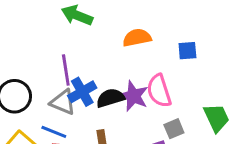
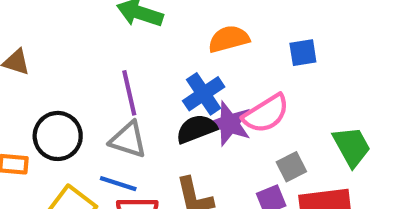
pink semicircle: (159, 91) -> (266, 114), turned -100
blue cross: (82, 92) -> (204, 94), moved

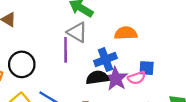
blue square: (303, 53) -> (147, 68), moved
pink semicircle: (266, 114) -> (137, 78), size x0.7
gray triangle: (128, 140) -> (77, 32), moved

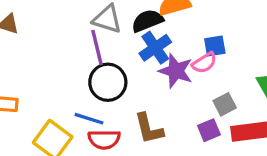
black circle: (22, 64) -> (108, 82), moved
black semicircle: (97, 78) -> (147, 21), moved

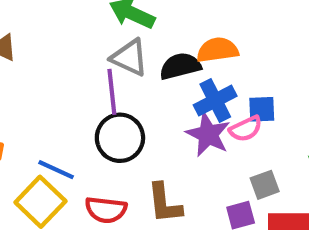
blue cross: (155, 48) -> (215, 101), moved
blue line: (89, 119) -> (56, 170), moved

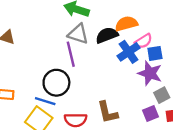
pink semicircle: (246, 129) -> (143, 41), moved
purple star: (208, 134) -> (150, 73), moved
black circle: (120, 138) -> (56, 83), moved

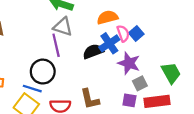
black semicircle: (107, 35) -> (93, 51), moved
pink semicircle: (143, 41) -> (123, 33), turned -77
blue square: (155, 53) -> (136, 34), moved, turned -32
purple square: (151, 114) -> (129, 100), turned 32

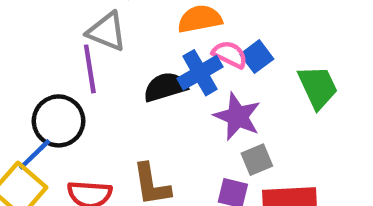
pink semicircle: (123, 33) -> (230, 54), turned -49
green trapezoid: (171, 73) -> (318, 87), moved
blue line: (32, 89) -> (35, 154), turned -66

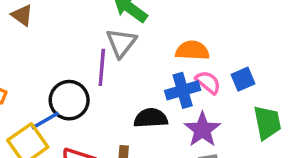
gray triangle: (107, 32) -> (121, 43), turned 32
blue square: (257, 57) -> (243, 79), moved
black semicircle: (165, 87) -> (151, 118), moved

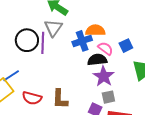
blue cross: (183, 90) -> (82, 41), moved
black circle: (69, 100) -> (27, 40), moved
black semicircle: (151, 118) -> (97, 60), moved

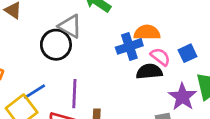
gray triangle: (53, 28) -> (70, 26), moved, turned -36
purple line: (43, 43) -> (74, 94), moved
purple star: (104, 76) -> (182, 97), moved

